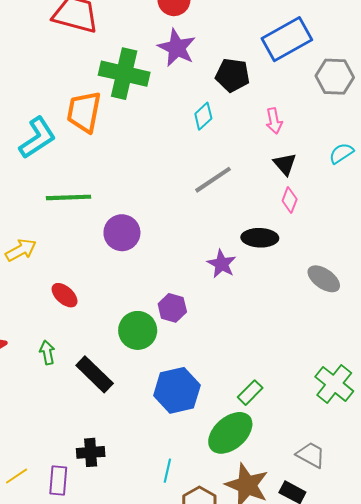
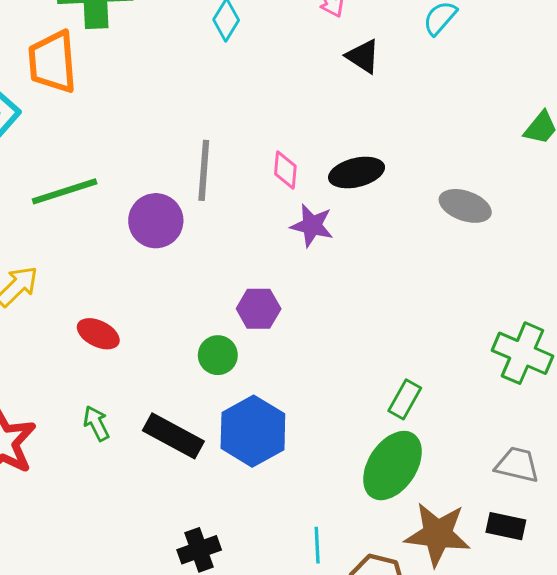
gray line: (213, 180) -> (204, 170), moved, turned -36
pink diamond: (290, 200) -> (285, 170), moved
green circle: (138, 330) -> (218, 355), size x0.7
blue hexagon: (177, 390) -> (253, 431), moved

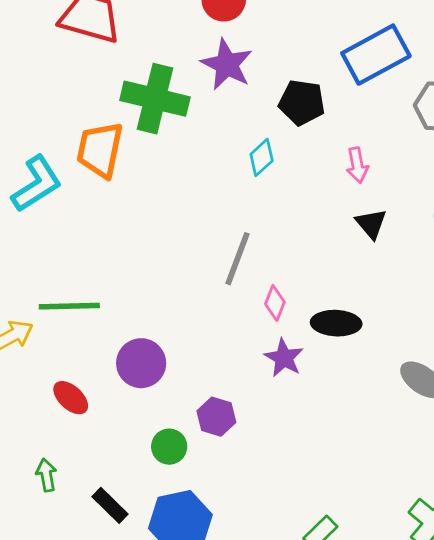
gray line: (204, 170) -> (237, 259), moved
green line: (65, 191) -> (69, 306), moved
purple circle: (156, 221) -> (141, 363), moved
black rectangle: (173, 436) -> (110, 505), size x0.7

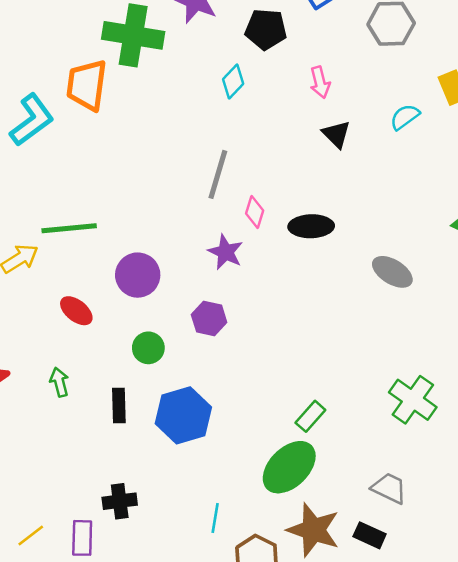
purple star: (284, 358) -> (226, 252), moved
green circle: (169, 447) -> (148, 348), moved
black rectangle: (110, 505) -> (119, 405), turned 48

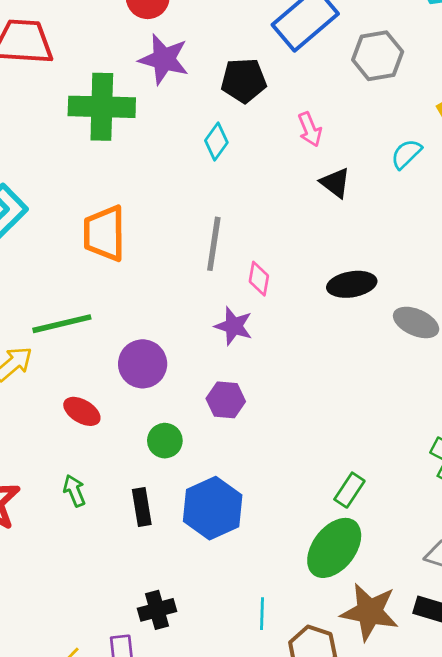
orange trapezoid: (87, 85) -> (104, 233), moved
black ellipse: (311, 226) -> (352, 284), moved

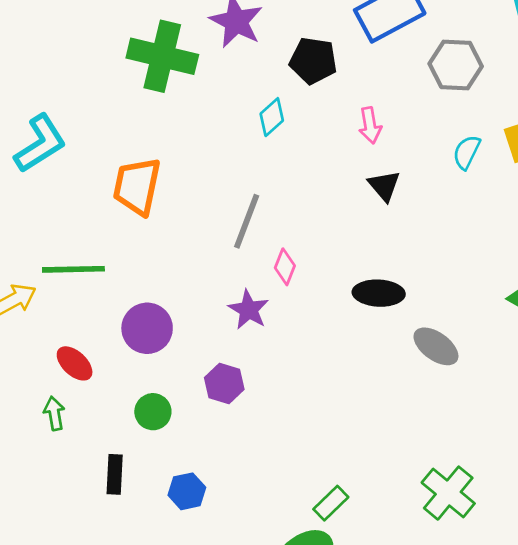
cyan semicircle: (406, 154) -> (467, 152), moved, turned -32
green arrow: (74, 491) -> (54, 413), moved
blue hexagon: (213, 508) -> (187, 491), size x0.6

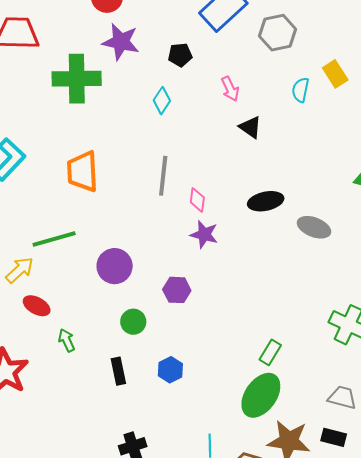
black pentagon: (313, 61) -> (180, 55), size x0.7
purple star: (249, 310) -> (204, 234), moved
red ellipse: (75, 363) -> (37, 306), moved

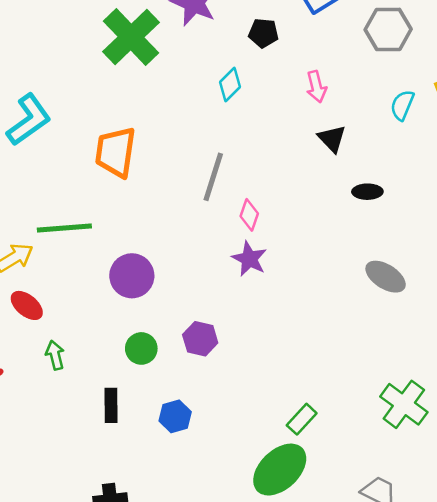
green cross: (77, 79) -> (131, 37), turned 36
black ellipse: (266, 201) -> (367, 192), moved, size x0.7
purple hexagon: (177, 290) -> (200, 339), moved

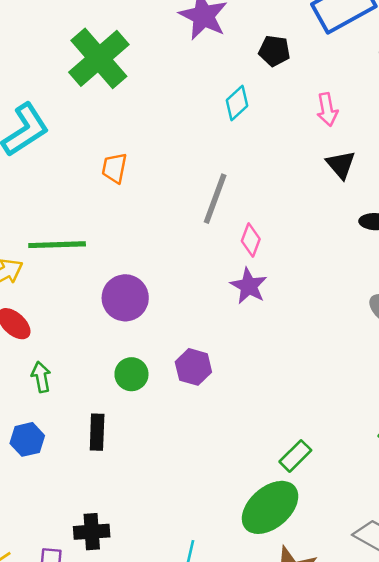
green cross: (131, 37) -> (99, 58), moved
orange trapezoid: (116, 152) -> (114, 168), size x0.6
blue hexagon: (175, 416) -> (27, 439), moved

